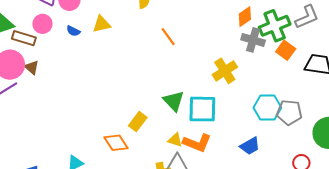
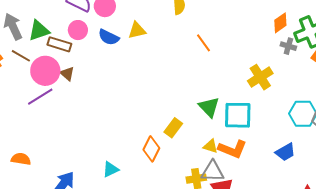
blue semicircle: (73, 31) -> (109, 37), size x1.5
gray cross: (253, 40) -> (288, 46), size x0.7
orange diamond: (116, 143) -> (151, 149), turned 60

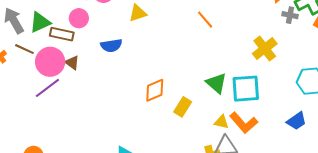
blue semicircle: (109, 37) -> (111, 46), moved, turned -30
orange diamond: (151, 149) -> (155, 90), moved, turned 45
orange L-shape: (232, 149) -> (244, 123), turned 32

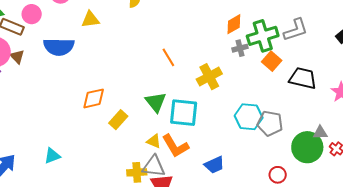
gray cross: (290, 15) -> (240, 48), turned -35
orange line: (205, 20) -> (168, 57), moved
blue semicircle: (111, 46) -> (59, 47), size x1.4
blue trapezoid: (297, 121) -> (214, 165), moved

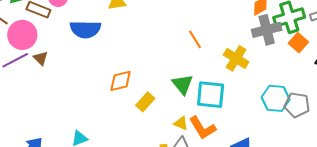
gray cross: (240, 48) -> (267, 30), size x1.8
brown triangle: (17, 57) -> (41, 58), moved
yellow cross: (209, 77) -> (236, 58), turned -30

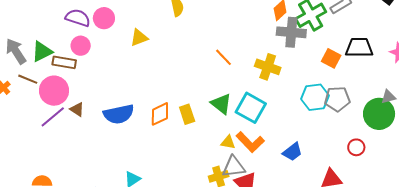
blue semicircle: (85, 29) -> (119, 114), moved
gray cross: (267, 30) -> (291, 32), turned 32
orange square: (298, 43) -> (331, 58), moved
cyan square: (211, 95) -> (251, 108), turned 36
yellow rectangle: (145, 102) -> (187, 114), moved, turned -48

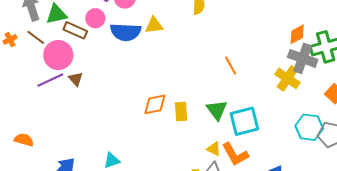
yellow cross: (268, 67) -> (287, 78), moved
cyan square: (251, 108) -> (244, 121), turned 32
blue semicircle: (119, 114) -> (126, 32), moved

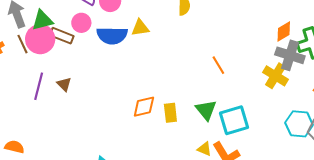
brown line: (36, 37) -> (22, 44), turned 30
pink circle: (58, 55) -> (40, 39), moved
purple line: (50, 80) -> (39, 86), turned -48

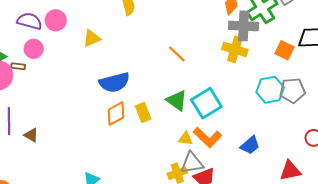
blue semicircle: (112, 35) -> (114, 82), moved
brown rectangle: (62, 36) -> (18, 66), size x0.6
brown triangle: (64, 84) -> (31, 135), moved

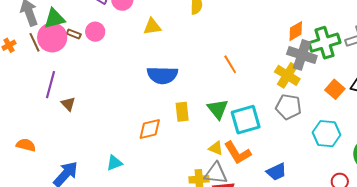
pink circle: (34, 49) -> (95, 32), moved
cyan hexagon: (270, 90) -> (327, 134), moved
gray pentagon: (292, 90) -> (288, 107), moved
orange diamond: (116, 114) -> (150, 129), moved

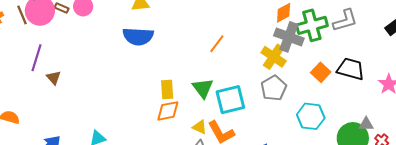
orange line: (230, 64) -> (217, 44), turned 66
blue semicircle: (162, 75) -> (138, 36), moved
gray pentagon: (288, 107) -> (274, 88), turned 30
orange diamond: (150, 129) -> (168, 111), moved

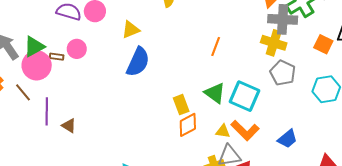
brown line: (22, 15) -> (23, 92), moved
blue semicircle: (138, 36) -> (138, 62), turned -52
cyan square: (230, 100) -> (244, 96), turned -36

